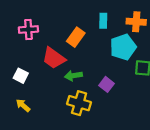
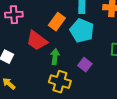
cyan pentagon: (123, 47) -> (82, 31), moved, turned -30
green arrow: (74, 76) -> (55, 57), turned 105

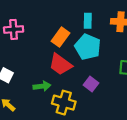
red trapezoid: (37, 41) -> (60, 64), moved
green arrow: (55, 57) -> (42, 86), moved, turned 77

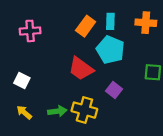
orange rectangle: (60, 37) -> (86, 26), moved
green arrow: (42, 86) -> (57, 111), moved

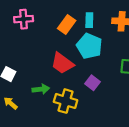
pink cross: (30, 31) -> (24, 19), moved
green arrow: (57, 111) -> (41, 89), moved

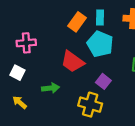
pink cross: (24, 19) -> (26, 43), moved
yellow cross: (66, 101) -> (90, 105), moved

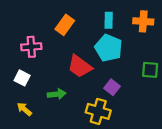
orange rectangle: (77, 22) -> (65, 25), moved

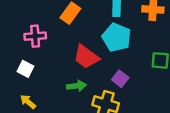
green arrow: (57, 94) -> (76, 86), moved

